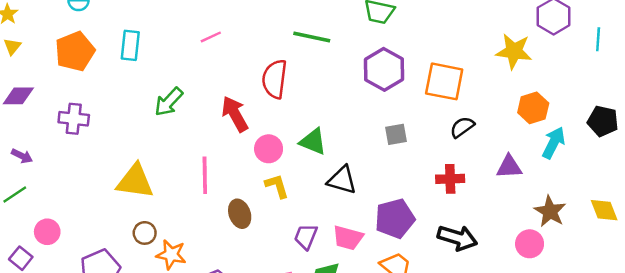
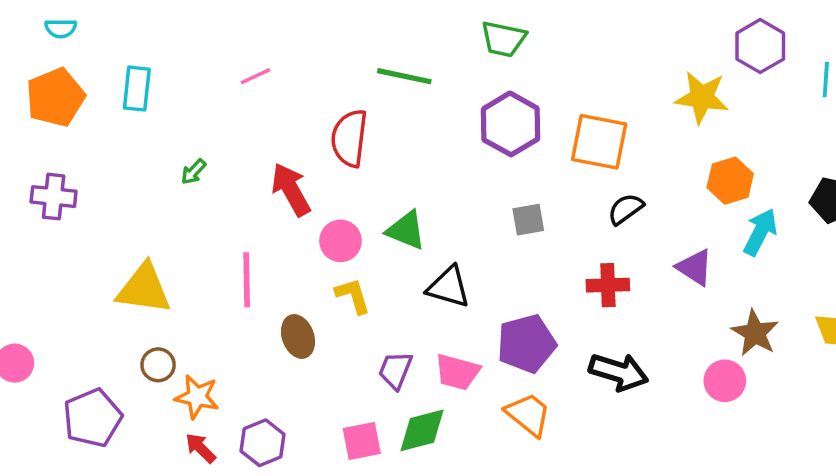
green arrow: (169, 102) -> (193, 172), size x0.6
purple triangle: (509, 167) -> (695, 267), turned 36

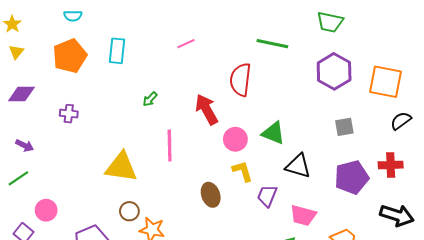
purple cross: (54, 197) -> (69, 114), size x0.7
pink line: (247, 280) -> (170, 145), moved
purple pentagon: (526, 344) -> (352, 177), moved
purple trapezoid: (395, 370) -> (267, 196), moved

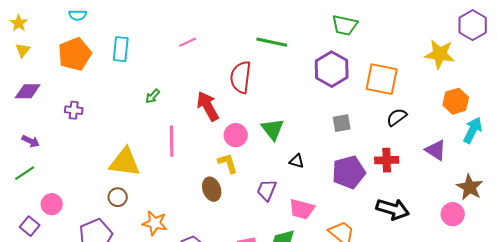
green trapezoid: (330, 22) -> (345, 25), moved
green triangle: (273, 133) -> (273, 129), turned 30
black triangle: (298, 166) -> (297, 161), size x0.6
yellow L-shape: (243, 171) -> (228, 163), moved
brown circle: (129, 211) -> (118, 197), moved

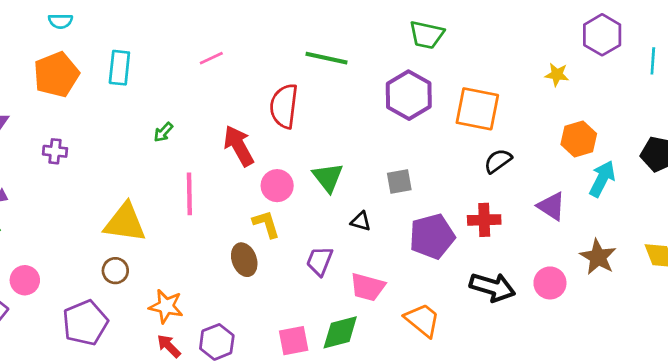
yellow star: (440, 54) -> (557, 75), size x0.6
gray square: (342, 123) -> (399, 182), moved
pink circle: (453, 214) -> (550, 283), moved

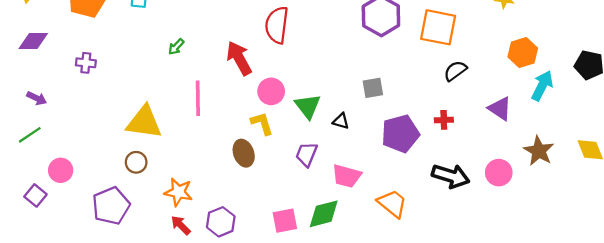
green triangle: (328, 177) -> (308, 106), moved
red cross: (484, 220) -> (444, 120), size x0.7

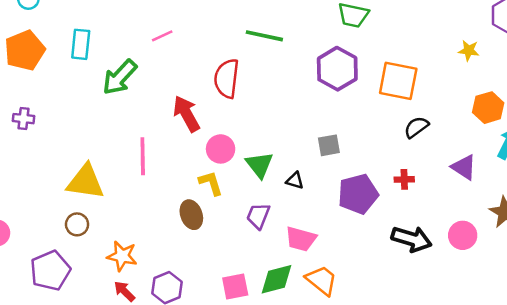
green arrow: (176, 47) -> (120, 77), moved, size x2.0
orange trapezoid: (392, 203) -> (322, 280), moved

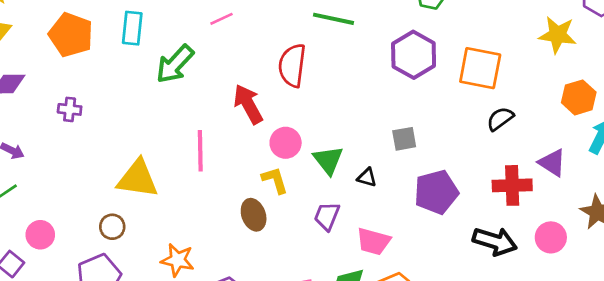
orange pentagon: (25, 50) -> (71, 35), turned -30
yellow star: (469, 50) -> (557, 35), size x1.6
red cross: (404, 179) -> (512, 185), moved, size x1.8
brown circle: (77, 224) -> (112, 227), moved

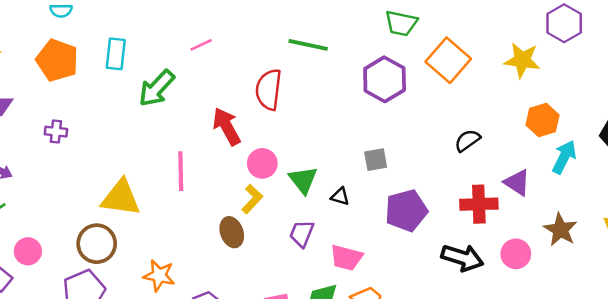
orange square: (480, 68) -> (448, 60), moved, turned 30
yellow L-shape: (275, 180) -> (252, 199), turned 60
brown circle: (112, 227) -> (97, 244), size x1.6

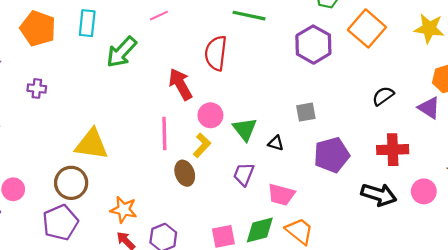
pink line: (181, 171) -> (164, 134), moved
purple triangle: (517, 183) -> (429, 108), moved

